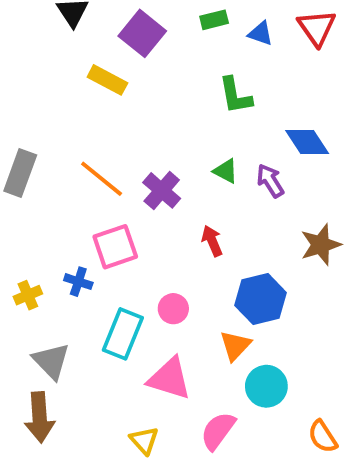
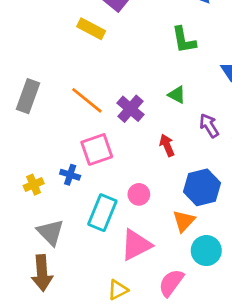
purple arrow: (270, 181) -> (209, 126), moved
pink triangle: (169, 378) -> (136, 245), turned -44
yellow triangle: (144, 441) -> (118, 290), turned 45

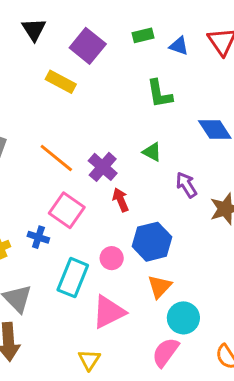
red arrow: (167, 145) -> (121, 200), moved
pink square: (97, 149) -> (67, 210), turned -36
blue hexagon: (202, 187) -> (152, 242), moved
pink semicircle: (171, 283) -> (165, 352), moved
yellow triangle: (118, 290) -> (89, 360), turned -30

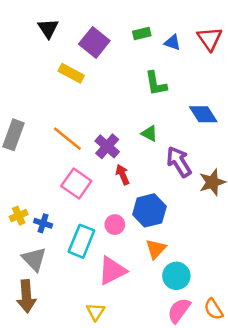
purple arrow: (186, 185) -> (179, 162), size x1.4
blue cross: (38, 237) -> (43, 223), moved
pink semicircle: (165, 352) -> (179, 310), moved

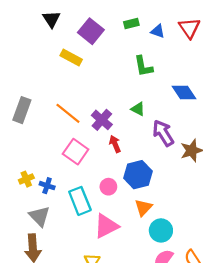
cyan rectangle: (81, 241) -> (80, 201), turned -44

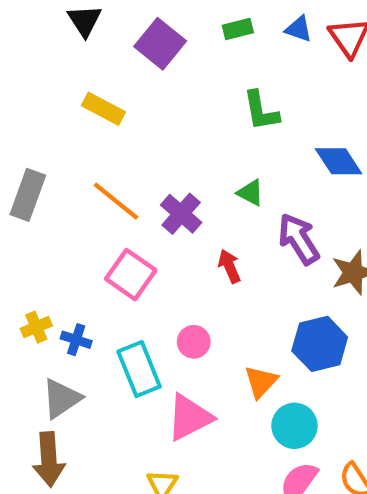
blue triangle: (158, 31) -> (299, 29), moved
yellow rectangle: (71, 57) -> (103, 109), moved
red arrow: (115, 144) -> (229, 266), moved
blue hexagon: (138, 175) -> (320, 344), moved
gray triangle: (39, 216) -> (61, 398), turned 40

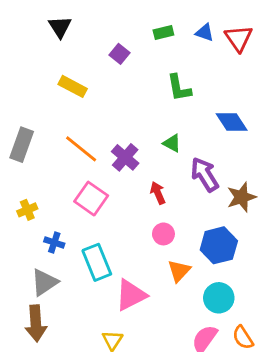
purple square: (160, 44) -> (119, 54), moved, size x0.6
yellow cross: (36, 327) -> (27, 210), moved
pink circle: (194, 342) -> (163, 234), moved
cyan circle: (294, 426) -> (219, 298), moved

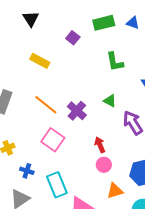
green rectangle: (163, 33) -> (104, 23), size x1.5
red arrow: (158, 193) -> (100, 145), moved
orange triangle: (179, 271) -> (115, 191), turned 30

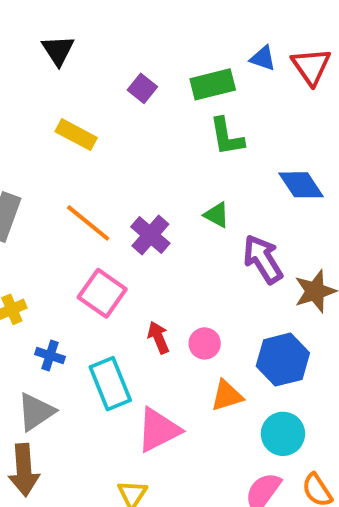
green rectangle: (104, 23) -> (213, 84), moved
red arrow: (100, 145) -> (158, 337), moved

